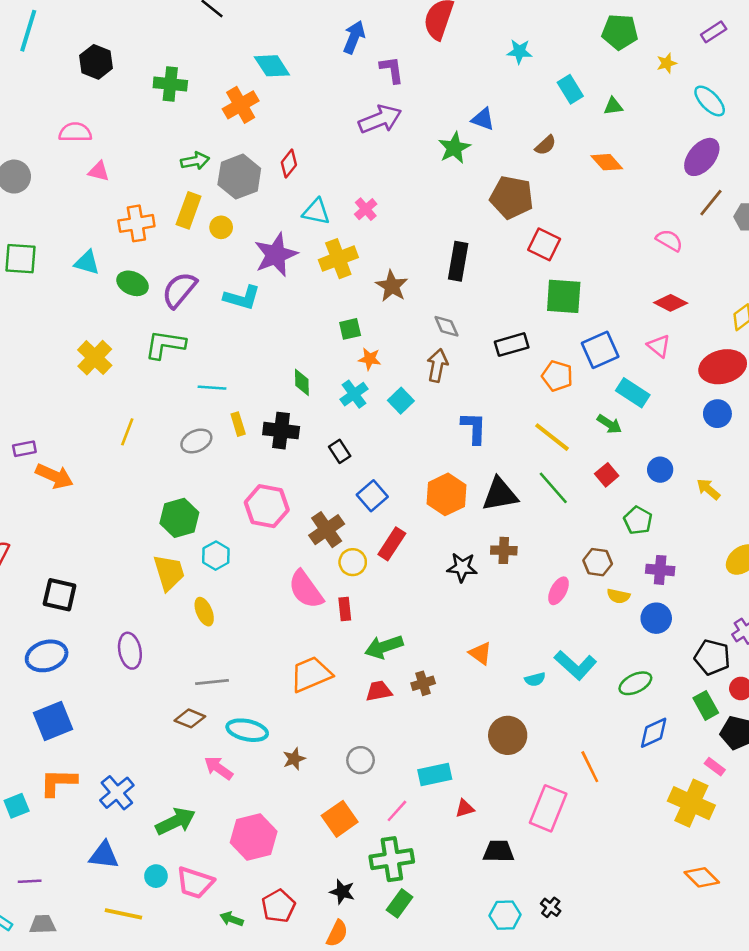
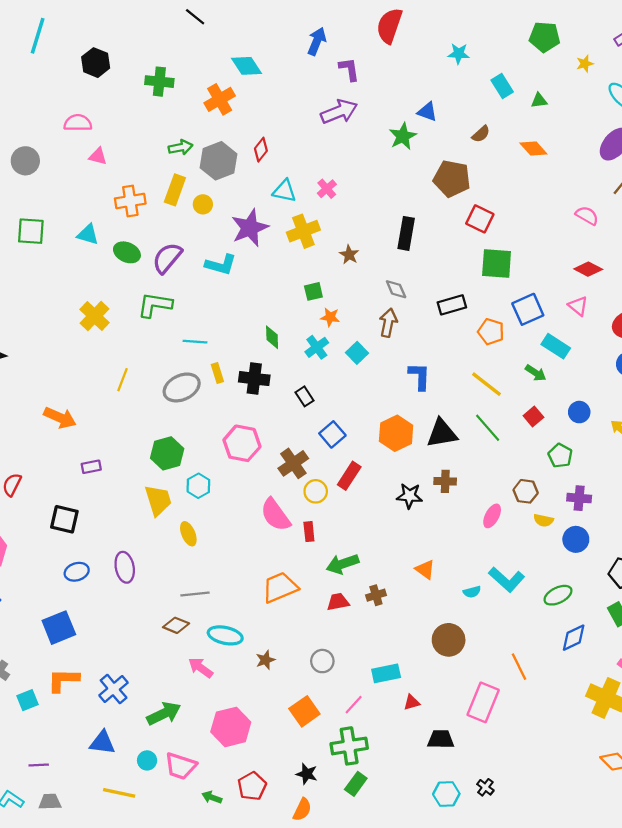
brown star: (392, 286) -> (349, 255), size x0.7
gray ellipse: (196, 441) -> (182, 387), size x1.4
purple rectangle: (24, 449) -> (91, 467), moved
blue ellipse: (47, 656) -> (77, 572), moved, size x0.7

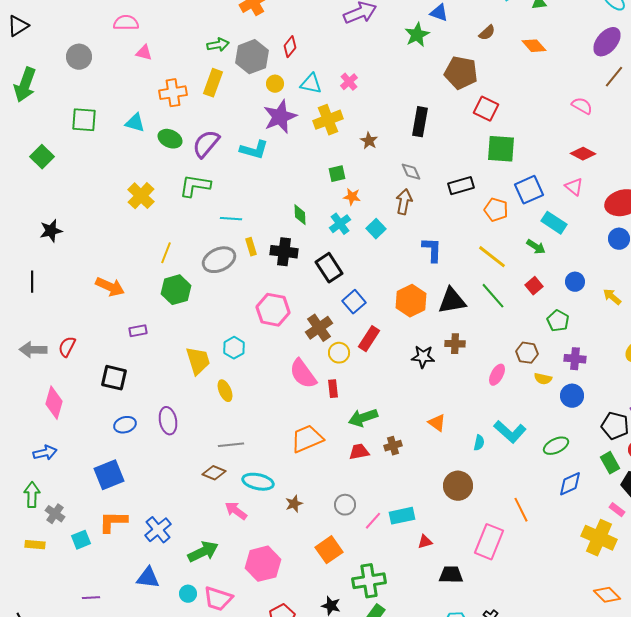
yellow circle: (203, 204) -> (275, 84), moved
black rectangle: (304, 396) -> (329, 268), size x1.6
green hexagon: (167, 453) -> (176, 290), moved
cyan semicircle: (472, 592) -> (479, 443), turned -63
pink line: (354, 705) -> (373, 521), moved

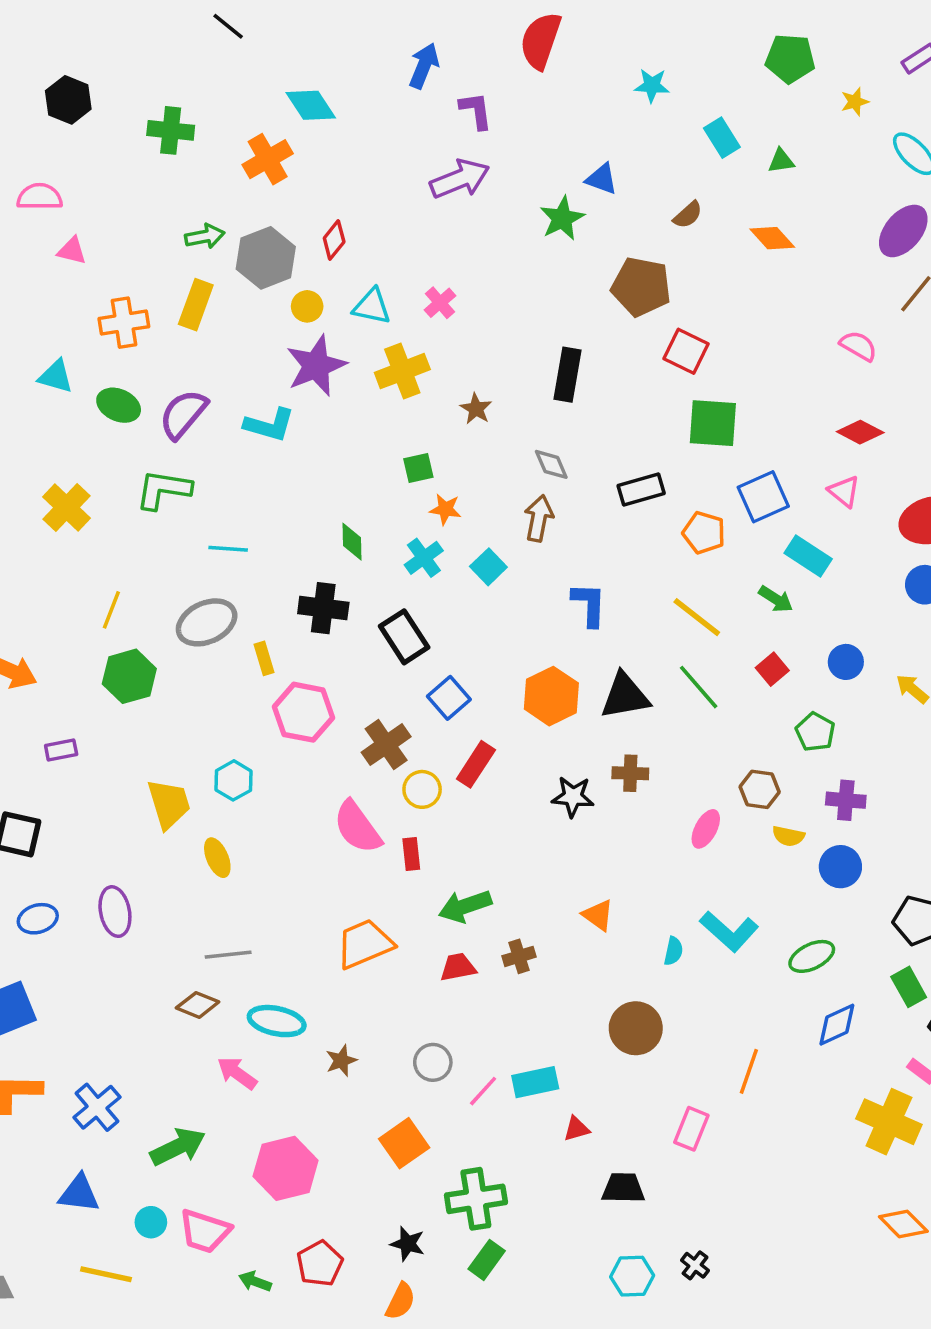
yellow rectangle: (251, 247) -> (264, 658), moved
orange line: (521, 510) -> (749, 1071), turned 45
pink rectangle: (489, 542) -> (691, 1129), size x0.7

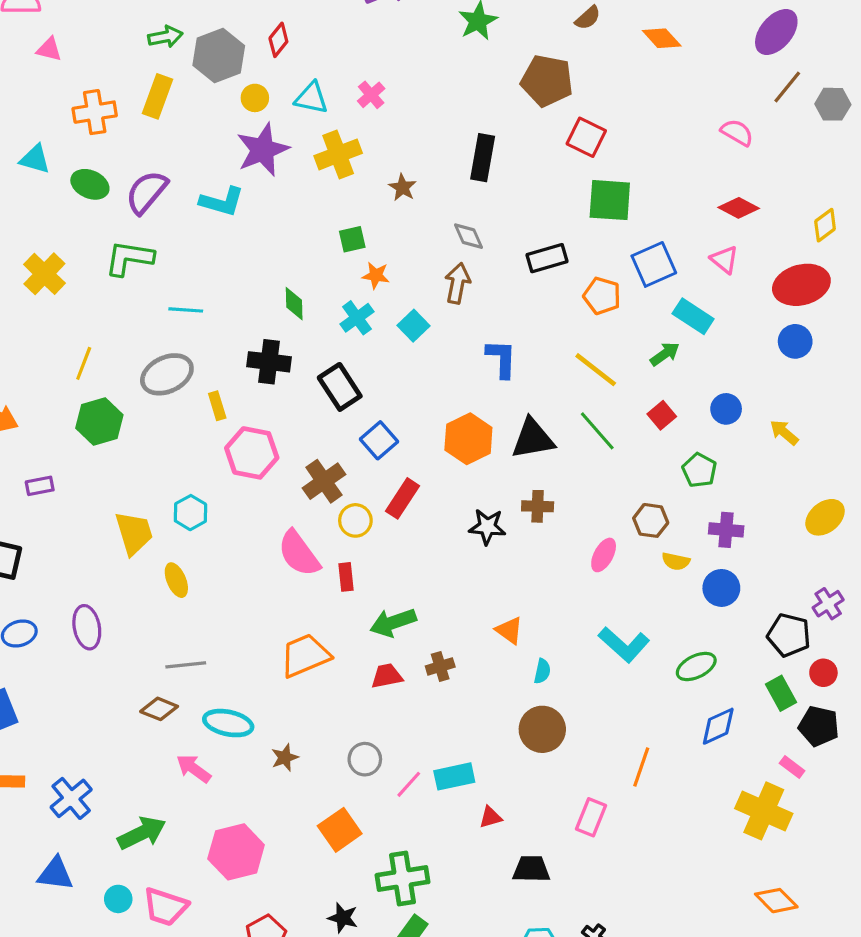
green arrow: (776, 599) -> (665, 354), turned -68
cyan semicircle: (673, 951) -> (542, 671), moved

